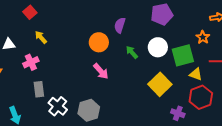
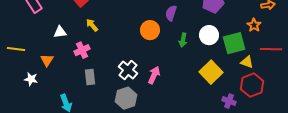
green arrow: (132, 52) -> (183, 40), turned -128
pink arrow: (101, 71) -> (154, 75), moved, turned -114
white cross: (58, 106) -> (128, 70), moved
gray hexagon: (89, 110) -> (126, 98), moved

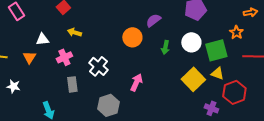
purple semicircle: (171, 13) -> (153, 20), turned 35
yellow arrow: (92, 25) -> (74, 32), turned -32
orange triangle: (47, 60) -> (29, 57), moved
yellow triangle: (247, 62) -> (217, 73), moved
white cross: (128, 70) -> (98, 66), moved

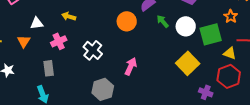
green arrow: (165, 47) -> (163, 21), moved, turned 128
yellow triangle: (217, 73) -> (230, 53), moved
gray rectangle: (72, 84) -> (49, 68), moved

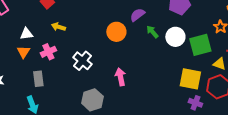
orange triangle: (24, 41) -> (23, 52), moved
yellow square: (188, 63) -> (190, 79), moved, turned -35
pink arrow: (131, 66) -> (120, 77), turned -36

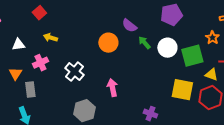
purple semicircle: (137, 15) -> (129, 26), turned -105
orange triangle: (23, 52) -> (15, 74), moved
purple cross: (195, 103) -> (150, 114), moved

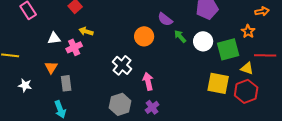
pink cross: (40, 63) -> (74, 47), moved
white cross: (74, 72) -> (122, 65), moved
purple cross: (150, 114) -> (152, 107), moved, turned 32

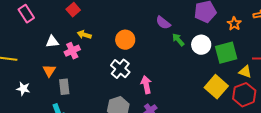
orange star: (248, 31) -> (234, 24), moved
orange circle: (144, 36) -> (125, 40), moved
yellow square: (218, 83) -> (216, 87), turned 30

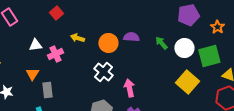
purple semicircle: (163, 23) -> (131, 37), moved, turned 147
yellow arrow: (84, 35) -> (77, 38), moved
yellow square: (216, 87) -> (187, 82), moved

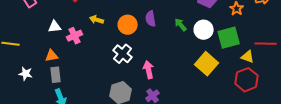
purple semicircle: (131, 37) -> (151, 19), turned -105
orange triangle: (32, 74) -> (52, 56), turned 48
gray rectangle: (47, 90) -> (56, 75), moved

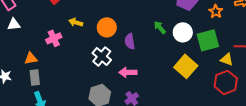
purple semicircle: (151, 19) -> (130, 41), moved
white triangle: (55, 27) -> (14, 24), moved
pink arrow: (149, 70) -> (128, 72), turned -78

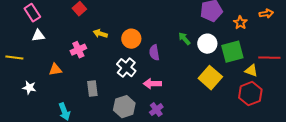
gray rectangle: (35, 77) -> (92, 89), moved

